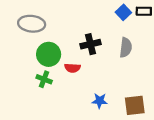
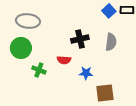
green circle: (49, 54) -> (21, 48), moved
blue star: (100, 101) -> (86, 73), moved
brown square: (135, 105) -> (105, 93), moved

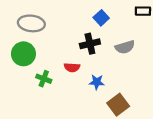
blue square: (109, 11) -> (101, 18), moved
gray semicircle: (111, 42) -> (125, 47), turned 66
brown square: (105, 93) -> (118, 105), turned -30

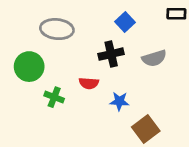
gray ellipse: (31, 23) -> (57, 29), moved

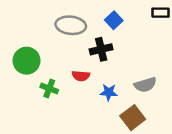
gray ellipse: (57, 29) -> (71, 25), moved
gray semicircle: (154, 58) -> (145, 85), moved

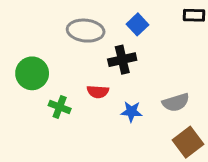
brown square: (133, 118) -> (188, 142), moved

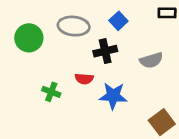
green circle: (32, 73) -> (29, 38), moved
gray semicircle: (176, 102) -> (151, 60), moved
blue star: (131, 112) -> (113, 96), size x1.5

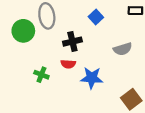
gray ellipse: (74, 26) -> (47, 16), moved, turned 75
black cross: (105, 51) -> (72, 42), moved

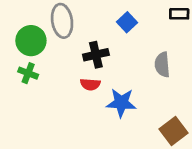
gray semicircle: (123, 49) -> (162, 65), turned 102
green cross: (41, 75) -> (28, 73), moved

